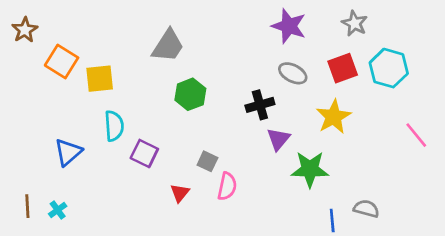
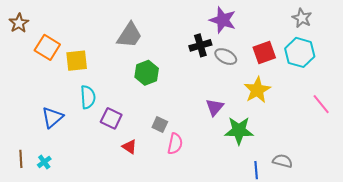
gray star: (355, 23) -> (302, 18), moved
black cross: (260, 105) -> (200, 45), moved
red triangle: (180, 193) -> (129, 147), moved, turned -35

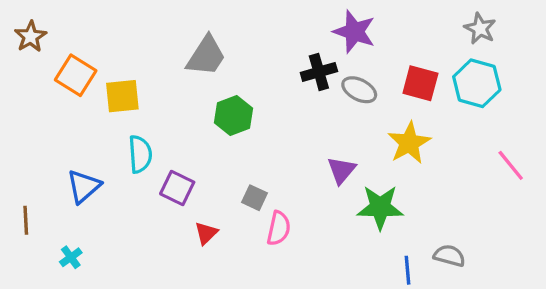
red square: (264, 52) -> (420, 83), turned 35
red triangle: (129, 147) -> (206, 233), turned 42
brown line: (21, 159) -> (26, 220), moved

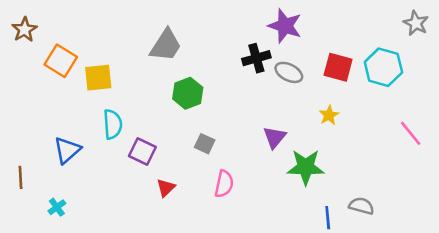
gray star: (480, 28) -> (416, 23), moved
yellow star: (409, 143) -> (329, 115), size x0.6
gray square: (254, 198) -> (205, 144), moved

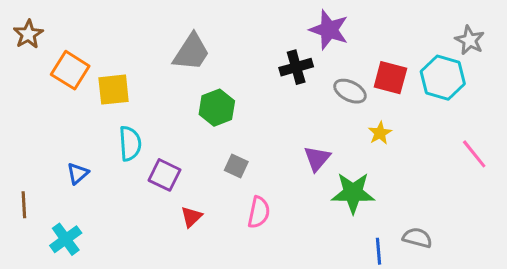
gray star: (416, 23) -> (470, 40), moved
gray ellipse: (289, 72) -> (350, 91), moved
blue triangle: (67, 150) -> (78, 173), size x0.7
cyan cross: (57, 207) -> (66, 239), size x1.5

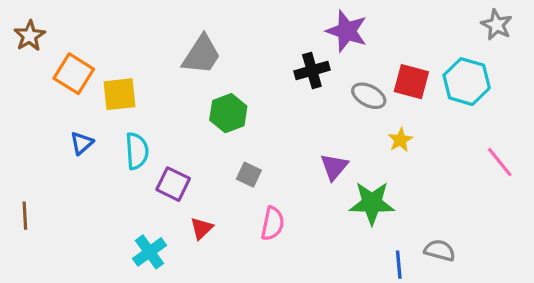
gray star: (470, 40) -> (497, 25), moved
blue triangle: (78, 173) -> (82, 143), moved
cyan cross: (66, 239) -> (149, 252), moved

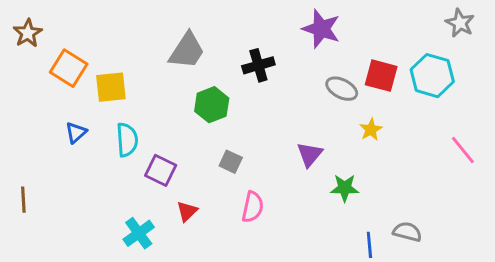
black cross: (312, 71) -> (258, 65), moved
green star: (372, 203) -> (345, 188), size x0.7

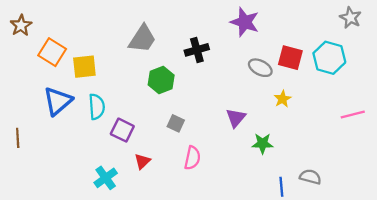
blue triangle: (76, 132) -> (58, 101), size x1.8
pink line: (463, 150) -> (353, 114), turned -65
brown line: (23, 200) -> (18, 138), moved

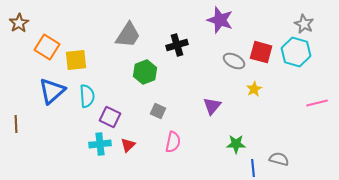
gray star: (350, 18) -> (304, 24), moved
green star: (263, 143) -> (236, 144), moved
cyan cross: (106, 178) -> (100, 144), moved, turned 30

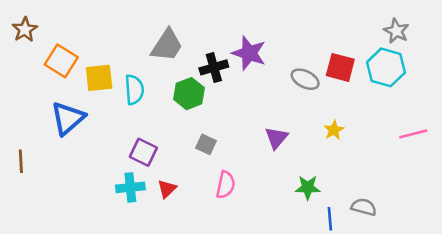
purple star: (220, 20) -> (249, 53), moved
black cross: (177, 45) -> (214, 67), moved
yellow star: (254, 89) -> (334, 130), moved
cyan semicircle: (87, 96) -> (134, 90), moved

